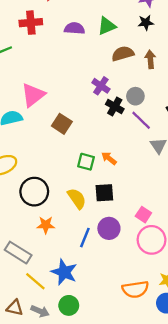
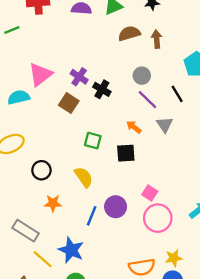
purple cross: (101, 86) -> (79, 77), moved
black cross: (115, 107) -> (102, 89), moved
orange arrow: (109, 158) -> (134, 127), moved
black circle: (34, 192) -> (41, 170), size x0.7
black square: (104, 193) -> (126, 153), moved

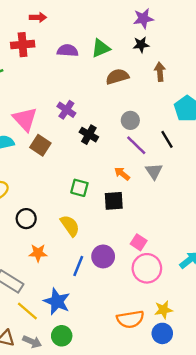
brown arrow: (157, 39) -> (160, 72), moved
pink triangle: (40, 74) -> (25, 119), turned -35
purple cross: (79, 77) -> (66, 110), moved
brown square: (69, 103) -> (40, 145), moved

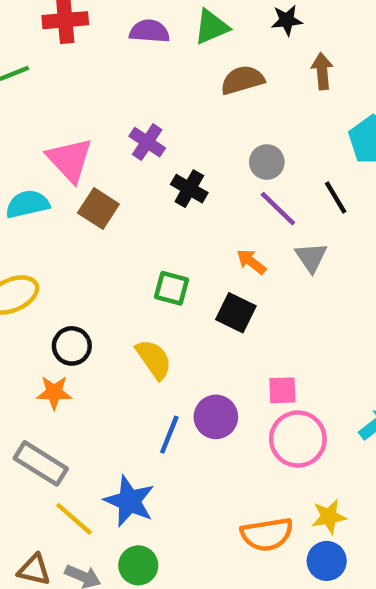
black square: (114, 201) -> (236, 313), turned 30
pink square: (139, 242) -> (282, 390), turned -35
orange star: (38, 253) -> (54, 393), moved

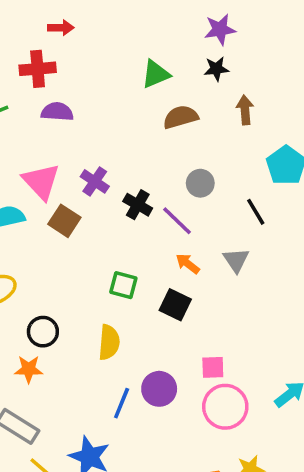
purple semicircle: (149, 31) -> (57, 112), moved
purple cross: (147, 142) -> (95, 181), moved
purple line: (278, 209) -> (177, 221), moved
yellow semicircle: (154, 359) -> (109, 342), turned 40

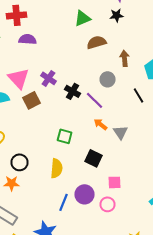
brown arrow: (245, 110) -> (124, 58), moved
brown square: (64, 221) -> (32, 100), turned 30
gray triangle: (236, 260) -> (120, 132), moved
black square: (175, 305) -> (94, 158), moved
pink circle: (225, 407) -> (108, 204), moved, size x0.6

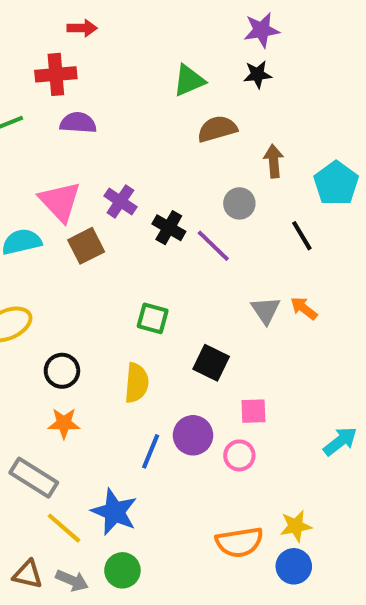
orange arrow: (100, 124) -> (304, 308), moved
orange star: (12, 183) -> (64, 423), moved

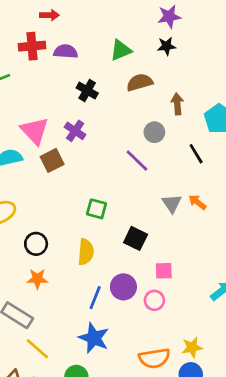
purple semicircle: (78, 123) -> (66, 51), moved
black cross: (169, 228) -> (87, 90), moved
blue star: (114, 512) -> (94, 338), moved

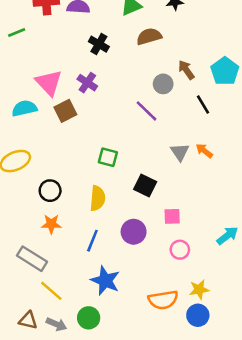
brown arrow: (177, 104) -> (186, 70), moved, turned -30
blue line: (95, 298) -> (92, 241), moved
pink circle: (154, 300) -> (180, 250), moved

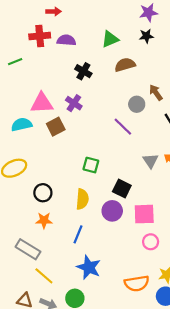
pink triangle: (49, 83) -> (42, 103), turned -50
pink square: (172, 216) -> (144, 214), size x1.5
purple circle: (134, 232) -> (112, 211), moved

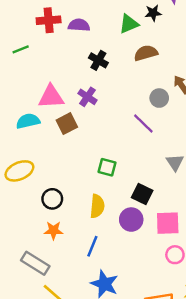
black star: (146, 36) -> (153, 13), moved

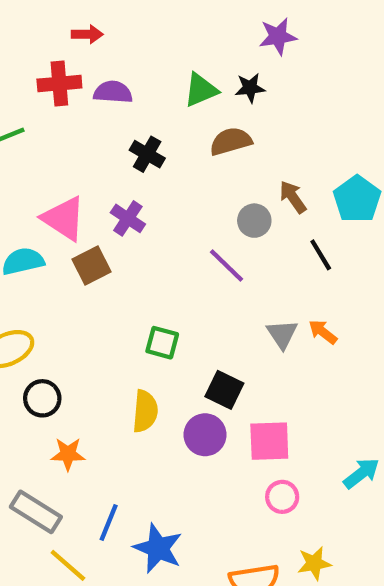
black star: (153, 13) -> (250, 88), moved
pink triangle: (51, 97) -> (64, 218), turned 36
black circle: (52, 199) -> (42, 398), moved
blue line: (92, 246) -> (109, 523), moved

